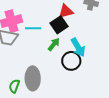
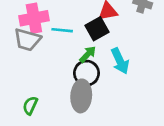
black circle: (71, 61) -> (86, 73), moved
gray ellipse: (33, 78) -> (81, 96), moved

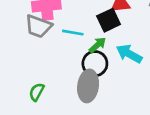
cyan line: (62, 30) -> (73, 33), moved
cyan arrow: (120, 61) -> (129, 54), turned 140

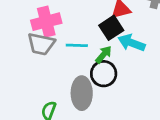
cyan arrow: (129, 54) -> (132, 43), moved
gray ellipse: (88, 86) -> (82, 93), moved

